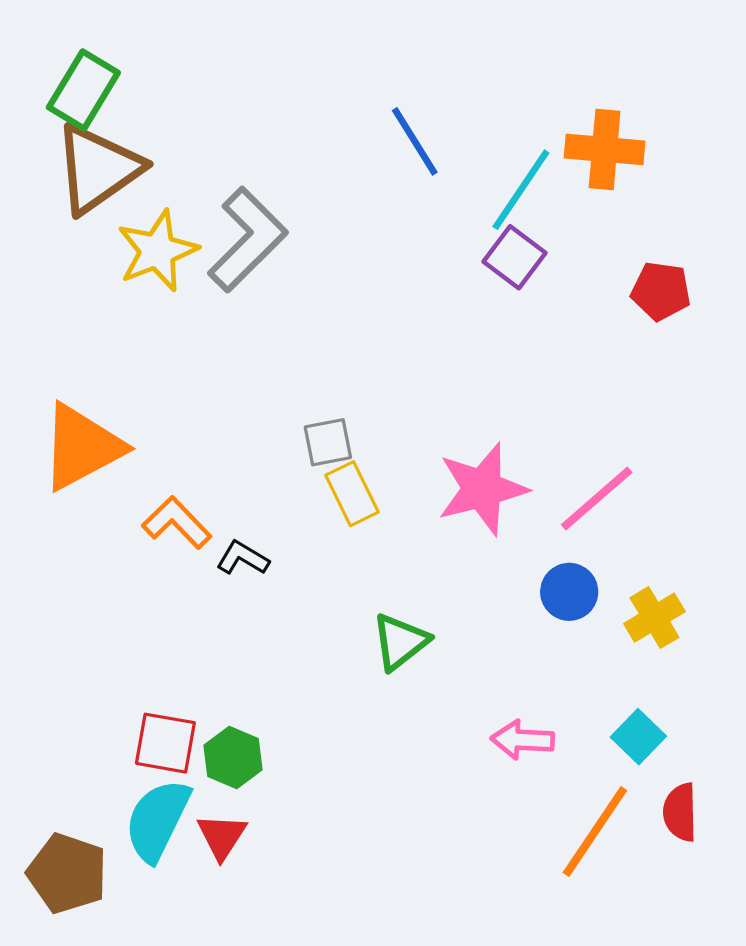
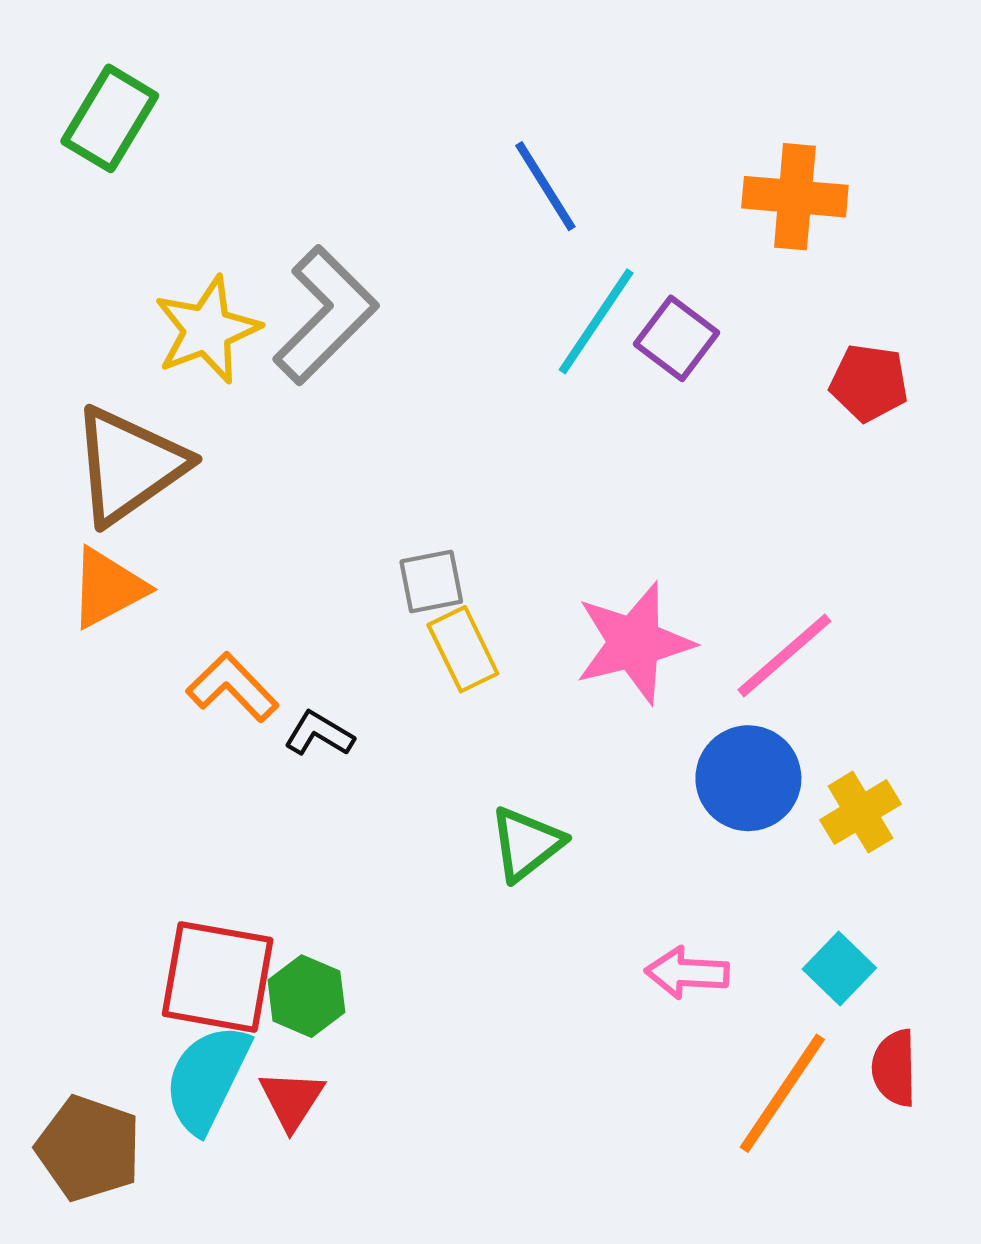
brown triangle: (98, 169) -> (129, 465), moved
cyan line: (521, 190) -> (596, 321), moved
orange triangle: (82, 447) -> (108, 588), size x0.7
blue circle: (569, 592) -> (748, 778), size x1.4
red square: (165, 743) -> (218, 977), size x1.4

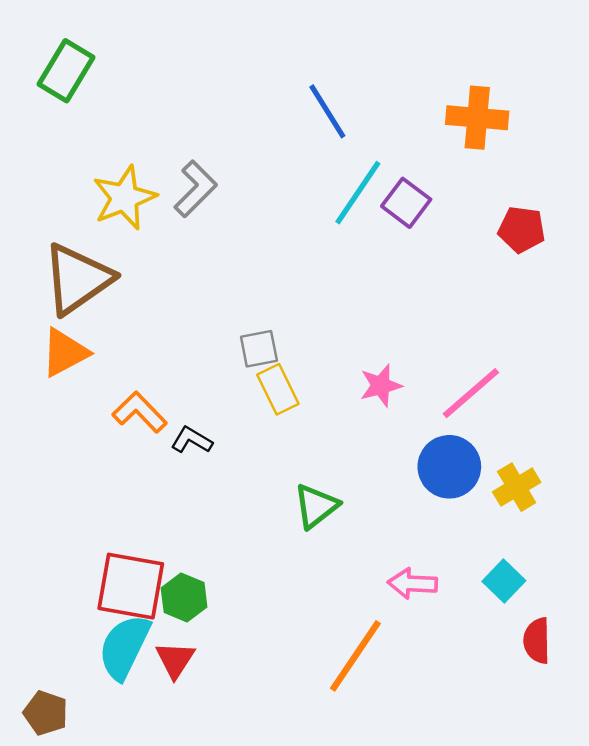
gray L-shape: (325, 315) -> (195, 189), size x0.7
pink star: (634, 643) -> (381, 386), size x0.6
orange line: (782, 1093) -> (355, 656), moved
brown pentagon: (89, 1148) -> (46, 713), moved, size x0.7

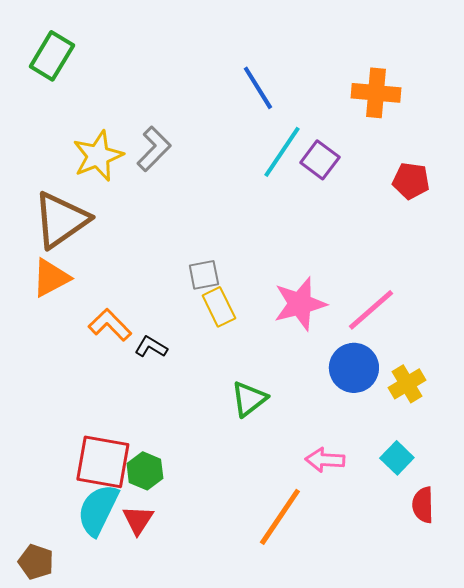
pink star: (381, 386) -> (300, 304), size x1.6

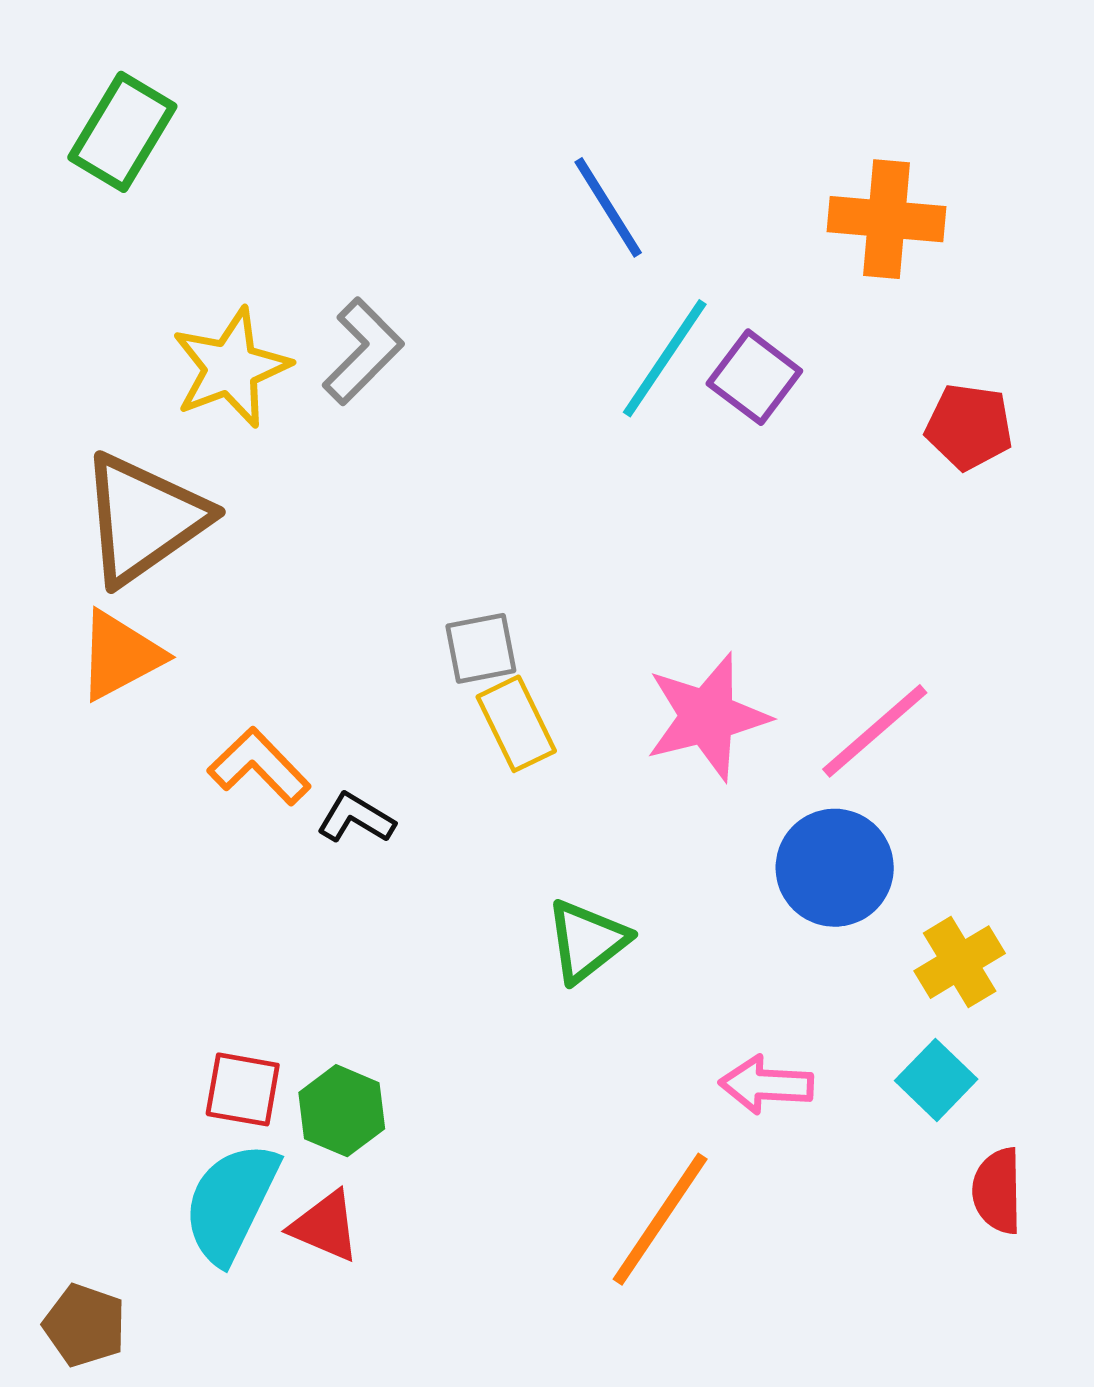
yellow cross: (407, 384) -> (960, 962), moved
red square: (103, 462) -> (243, 1089), size x0.6
red triangle: (138, 520) -> (325, 1226), turned -40

